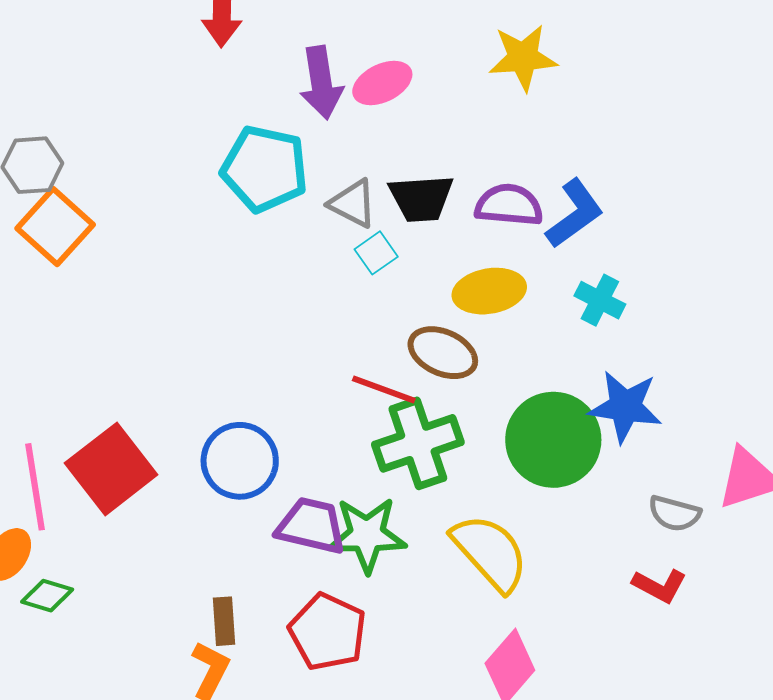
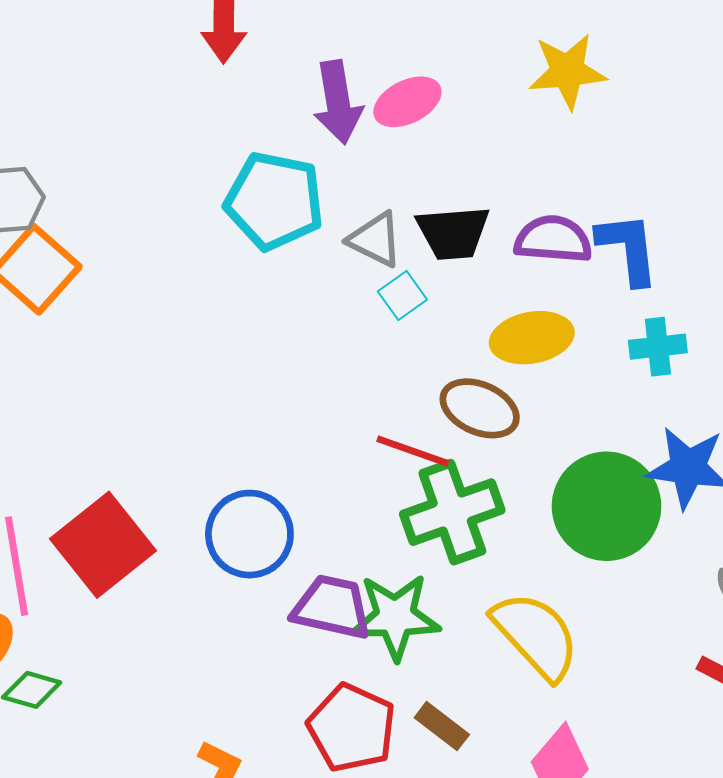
blue L-shape: (575, 214) -> (628, 248), turned -60
cyan cross: (600, 300) -> (658, 347), turned -33
brown rectangle: (224, 621) -> (442, 726), moved, turned -48

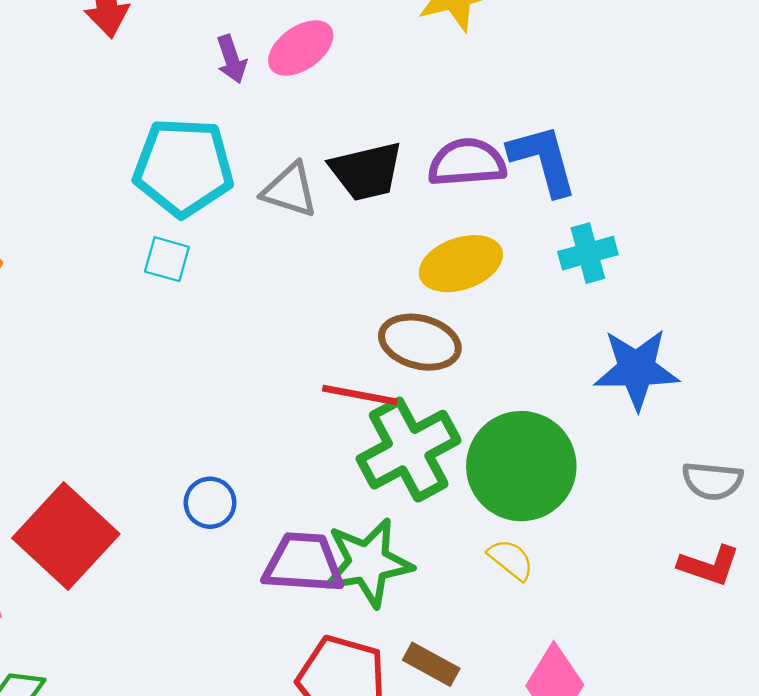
purple arrow: (338, 102) -> (232, 59), size x0.6
cyan square: (402, 296) -> (167, 259), moved, turned -30
green circle: (606, 506) -> (521, 466), moved
blue circle: (249, 534) -> (210, 503), size x0.6
yellow semicircle: (536, 635) -> (511, 560), size x0.5

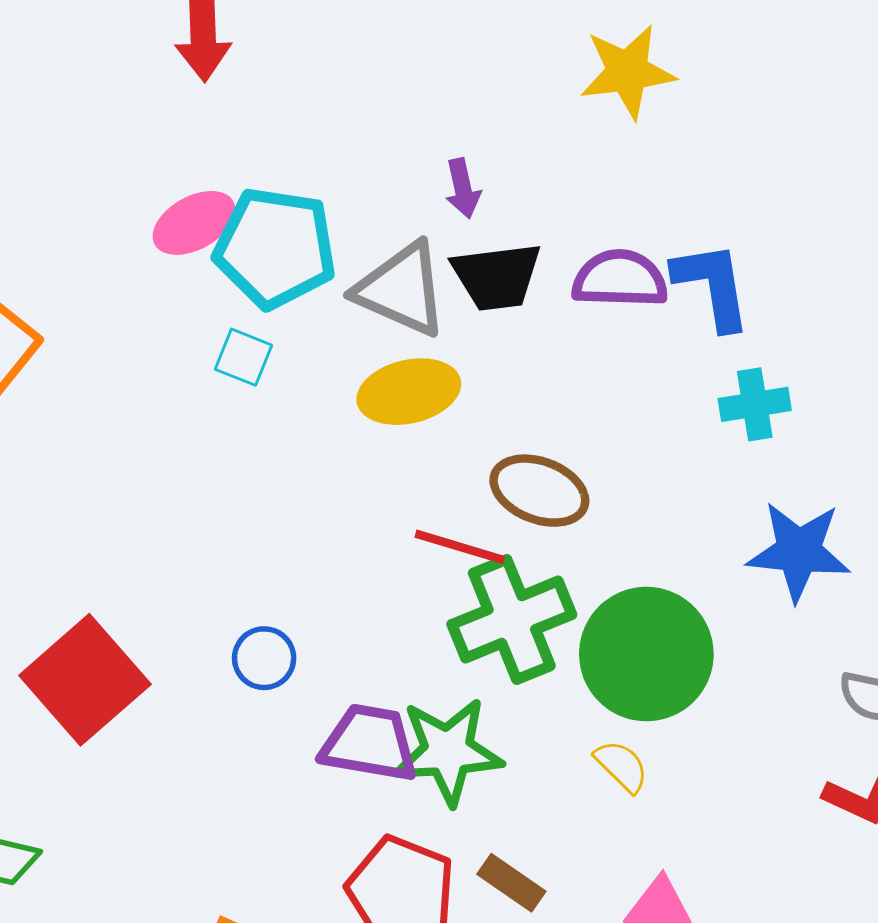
pink ellipse: (301, 48) -> (194, 223), moved
purple arrow: (232, 59) -> (463, 188), moved
gray triangle: (290, 190) -> (401, 289), size x1.4
yellow ellipse: (461, 264) -> (409, 392), moved

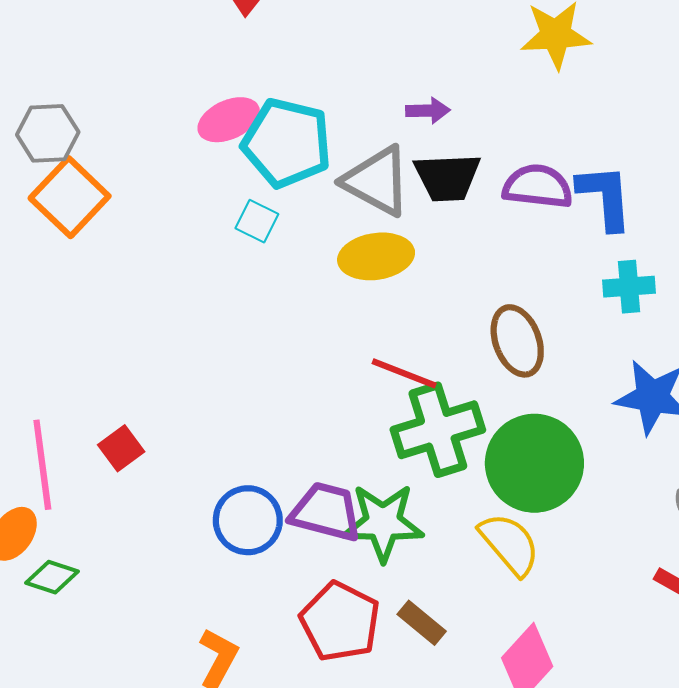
purple arrow: (463, 188) -> (428, 111), turned -84
brown ellipse: (539, 491) -> (517, 341), moved, turned 44
blue circle: (264, 658) -> (248, 520), moved, size x1.5
red square: (85, 680) -> (121, 448), size x0.5
yellow semicircle: (622, 766) -> (509, 544), size x1.6

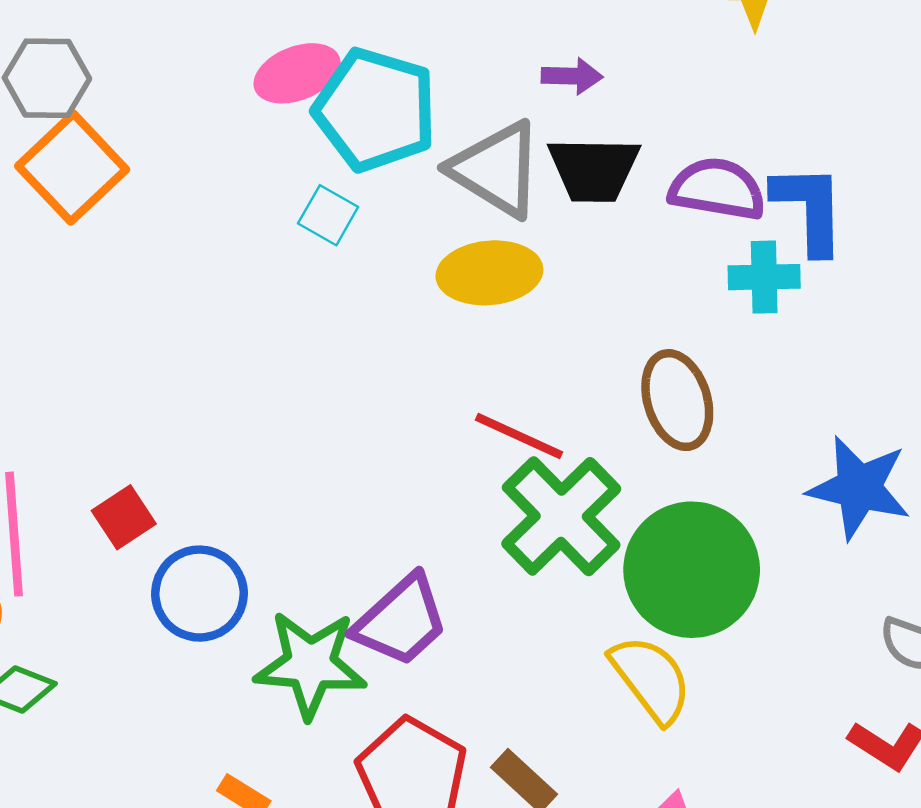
cyan cross: (629, 287) -> (764, 277), moved
green cross: (438, 430) -> (561, 516), turned -30
purple trapezoid: (326, 512) -> (401, 621), turned 120
blue circle: (248, 520) -> (200, 594), moved
green star: (383, 523) -> (310, 664), moved

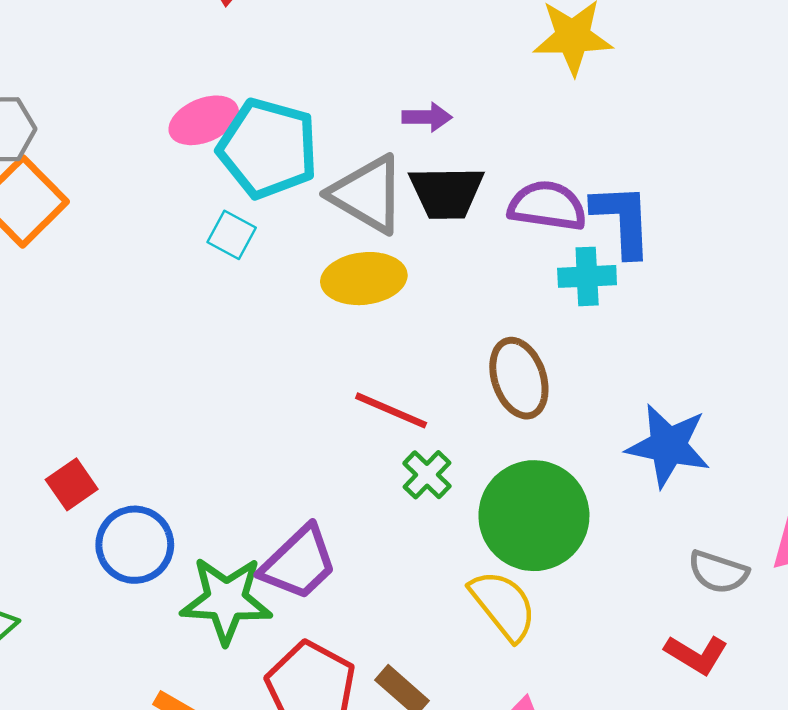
green cross: (561, 516) -> (427, 475), size x0.5

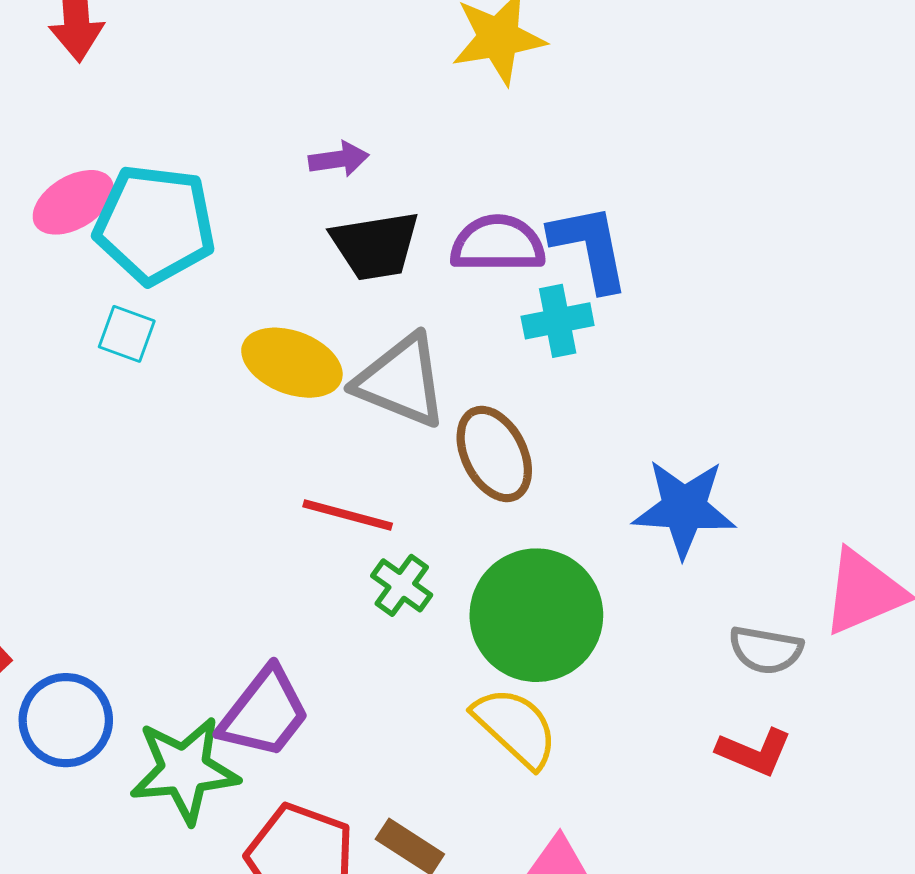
gray triangle: (367, 194) -> (401, 381), moved
yellow ellipse: (364, 279) -> (292, 363), turned 36

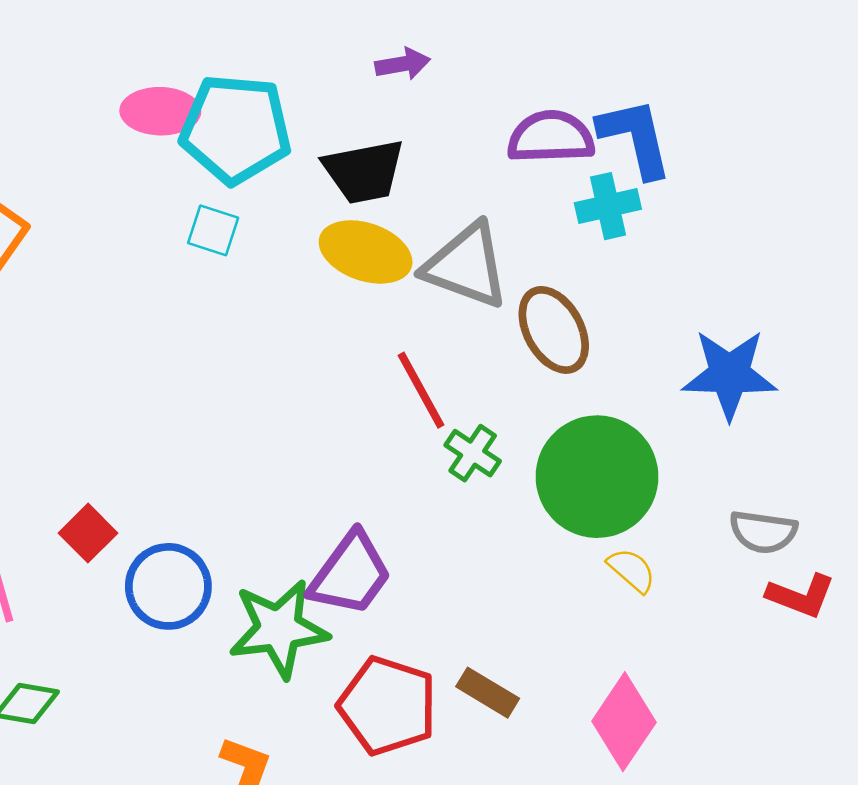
pink ellipse: (73, 202) -> (160, 111), turned 34
black trapezoid: (375, 245) -> (364, 172), moved
red line: (348, 515) -> (421, 390), turned 48
gray semicircle: (766, 650) -> (763, 532), moved
yellow semicircle: (515, 727) -> (632, 570), moved, size x0.6

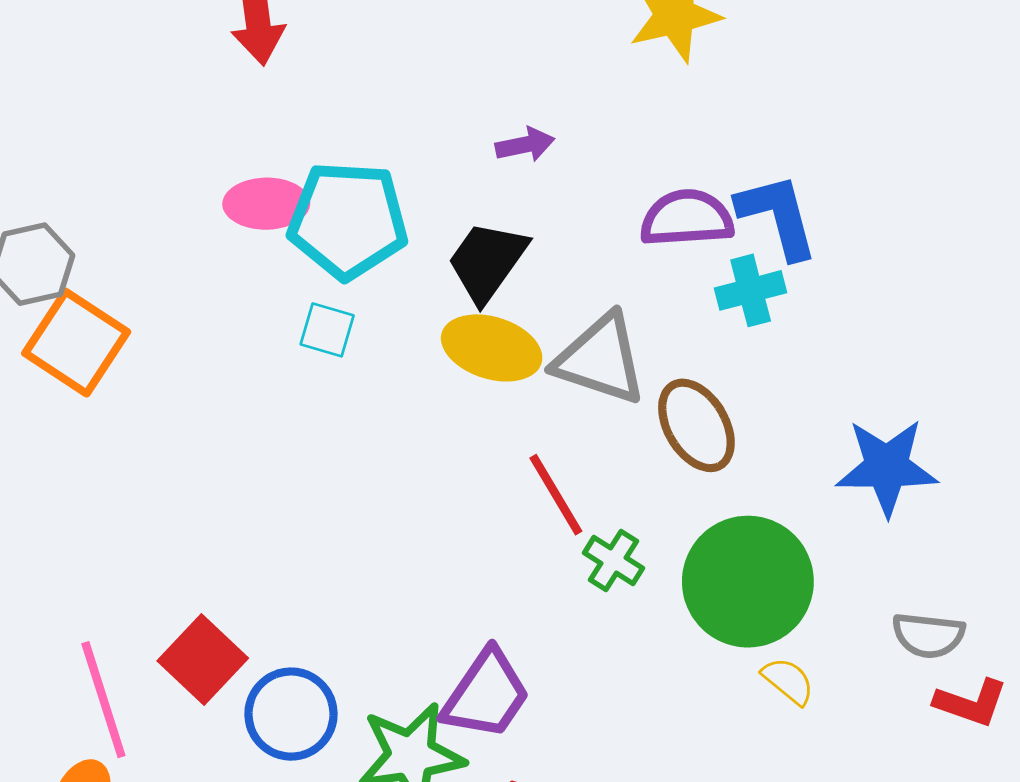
black trapezoid: (364, 172) -> (487, 262), turned 138
red square: (88, 533) -> (203, 659), size x1.4

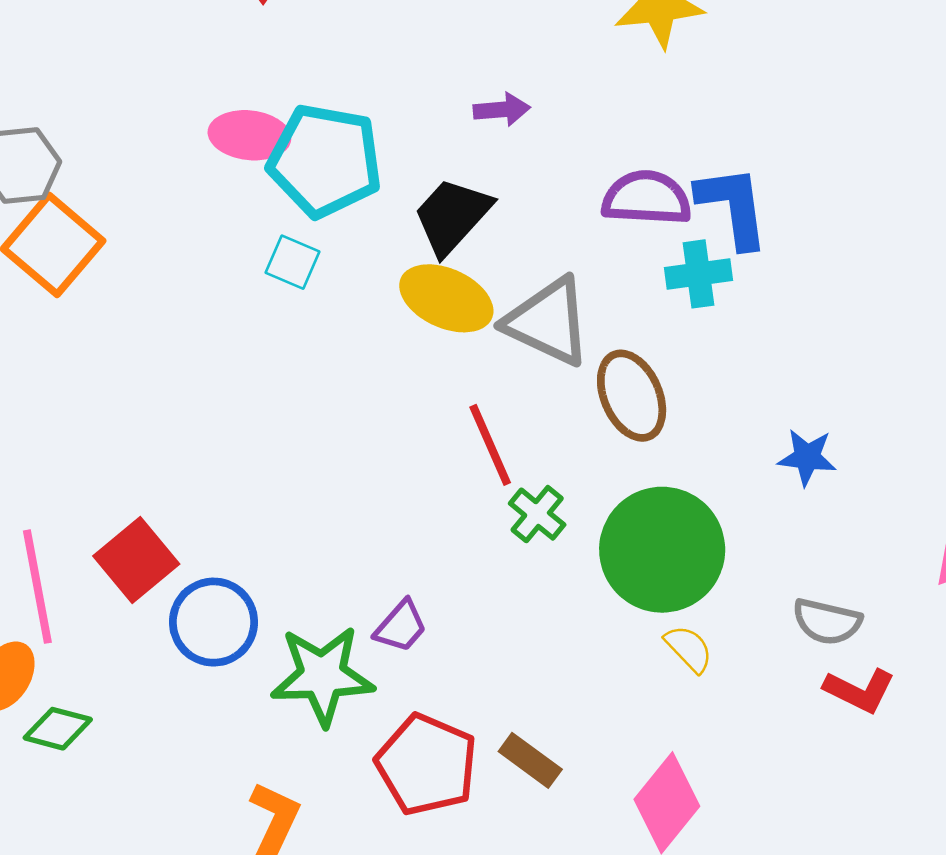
blue star: (887, 467) -> (807, 457), size x0.6
purple trapezoid: (486, 695) -> (401, 626), size x0.6

